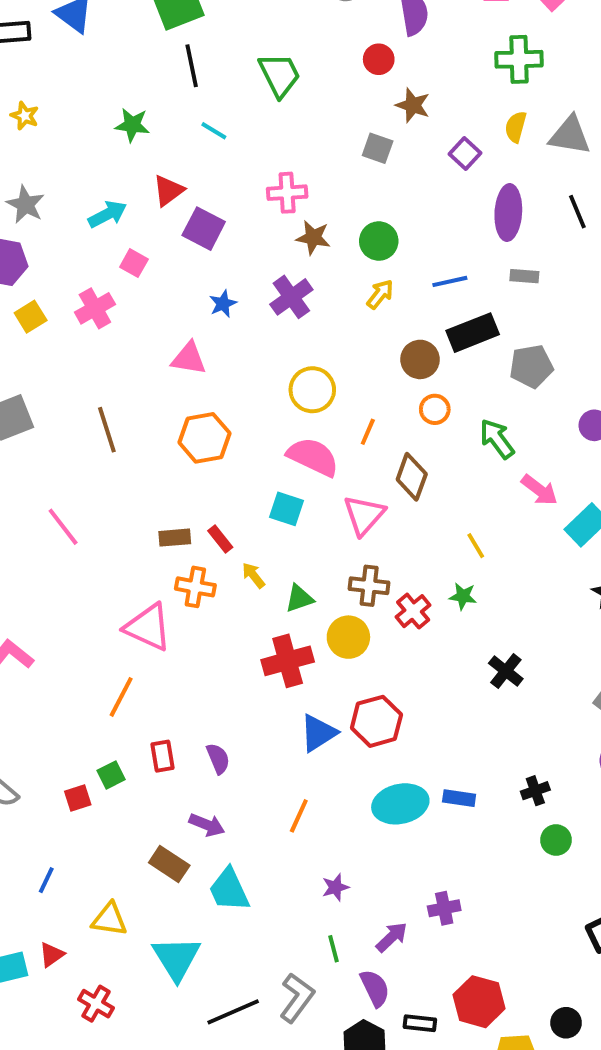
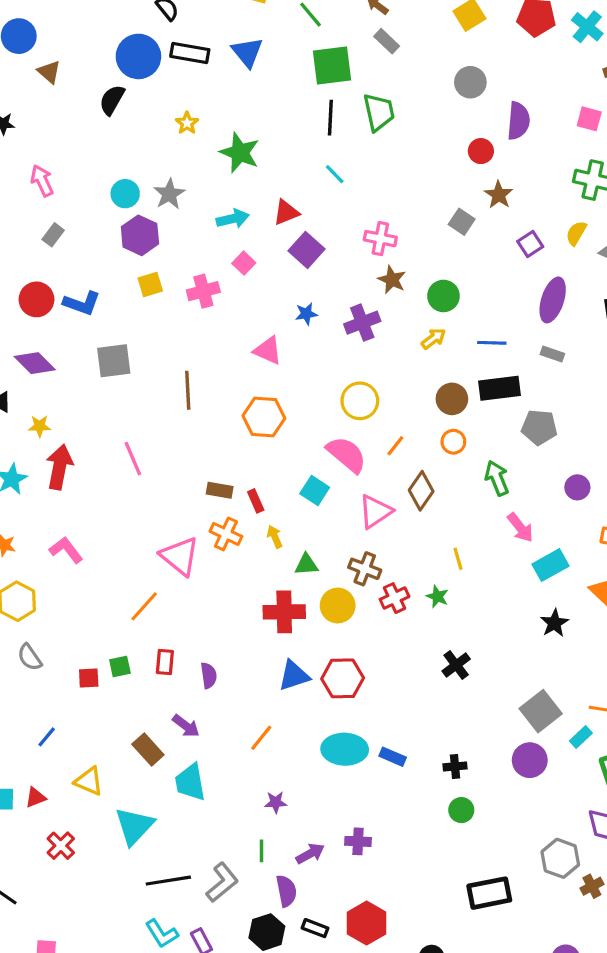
green trapezoid: (279, 75) -> (379, 112), moved
green star: (132, 125) -> (240, 153), moved, size x1.4

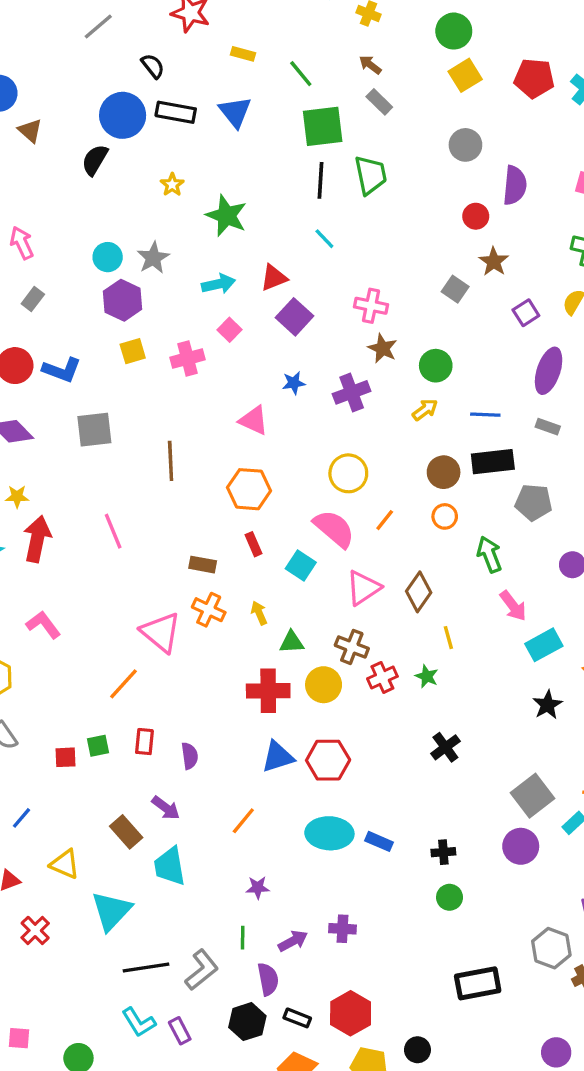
brown diamond: (421, 491) -> (419, 592), moved
red rectangle: (256, 501) -> (253, 544), moved

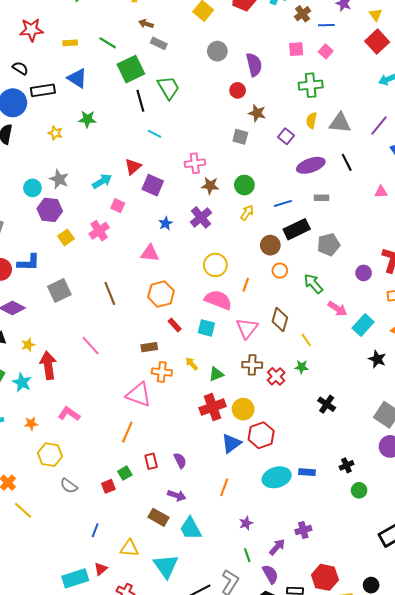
green star: (226, 216) -> (87, 119), moved, size x0.7
purple ellipse: (549, 371) -> (311, 165), turned 72
yellow circle: (324, 685) -> (243, 409), moved

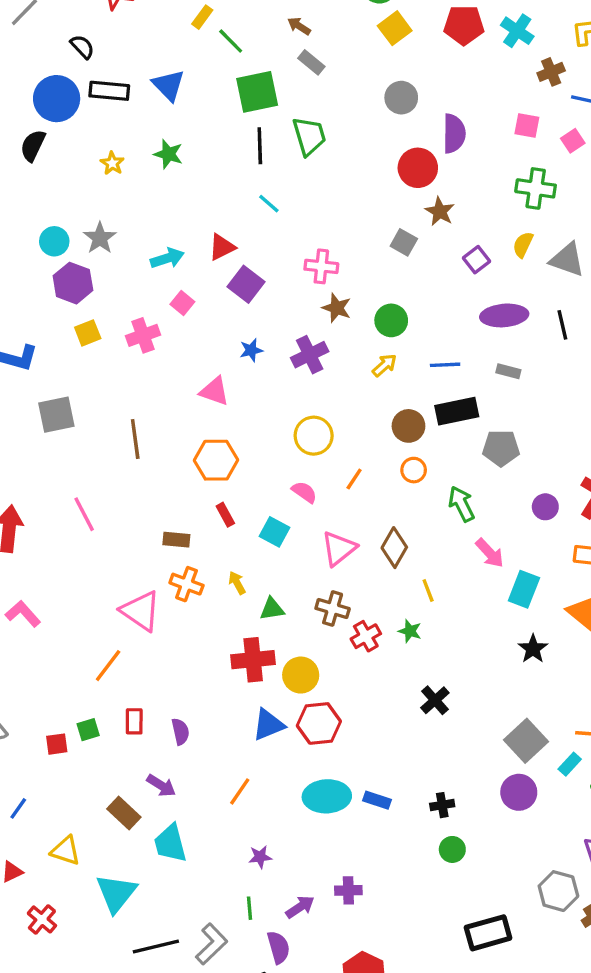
yellow rectangle: (70, 43) -> (202, 17), moved, turned -64
red circle: (238, 90) -> (418, 168), size x1.5
pink semicircle: (218, 300) -> (304, 492), size x0.6
cyan rectangle: (363, 325) -> (524, 589), turned -35

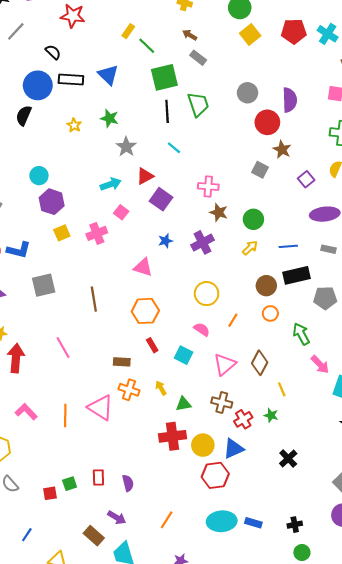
gray circle: (401, 98) -> (247, 93), moved
gray star: (100, 238) -> (126, 147), moved
orange line: (108, 666) -> (65, 416), moved, turned -35
blue triangle: (268, 725) -> (233, 449), moved

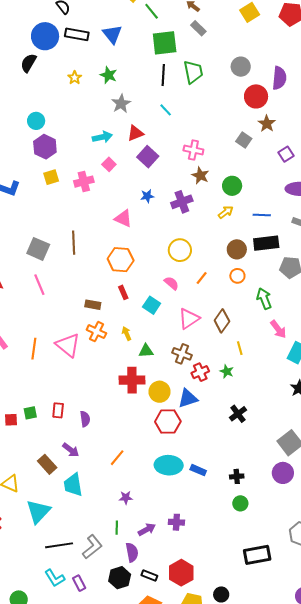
gray square: (44, 285) -> (38, 249), moved, turned 30

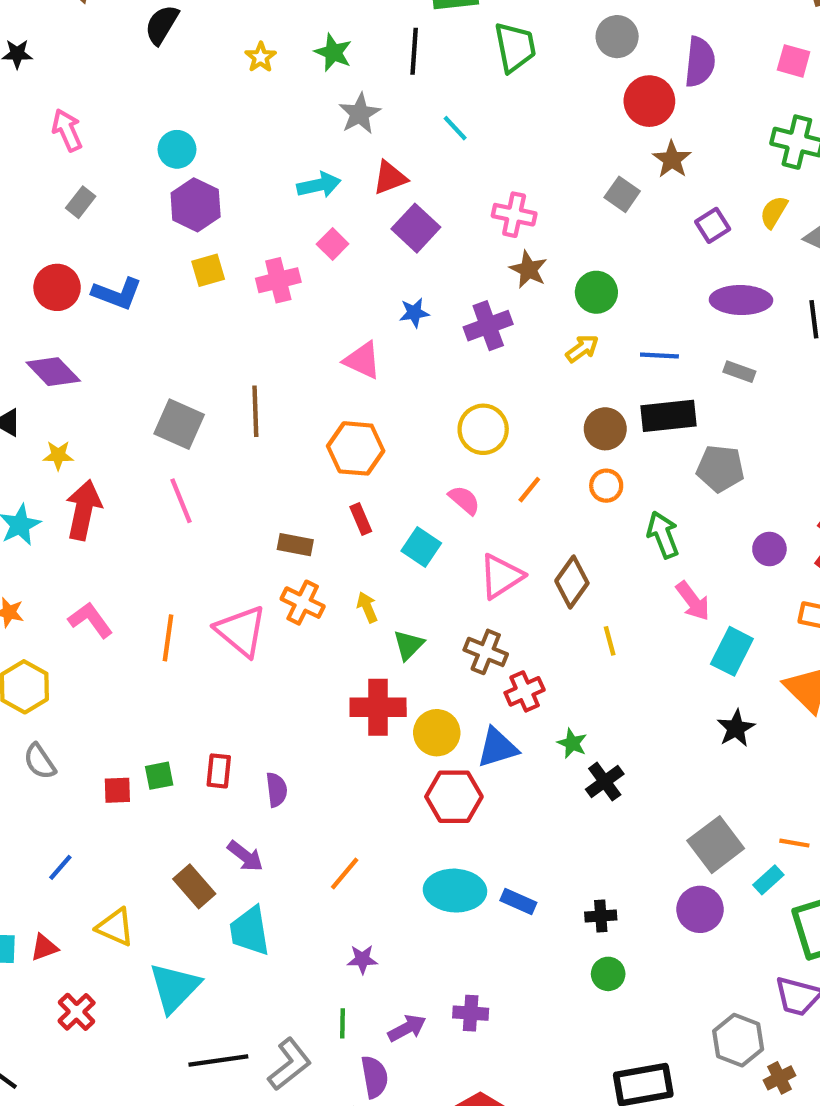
black line: (163, 75) -> (414, 51), moved
green triangle: (146, 351) -> (408, 645), turned -42
green star: (227, 371) -> (572, 743), moved

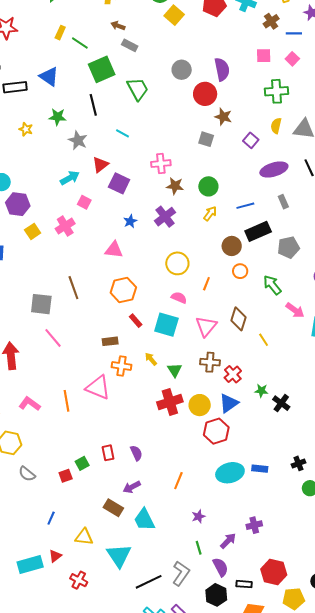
gray rectangle: (739, 372) -> (283, 202), turned 64
cyan square: (421, 547) -> (166, 325), size x1.4
purple arrow: (245, 856) -> (132, 487), turned 132

